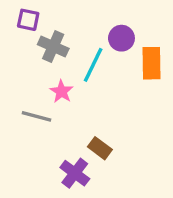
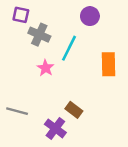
purple circle: (121, 38) -> (90, 16), moved
orange rectangle: (151, 63) -> (108, 64), moved
gray line: (37, 116) -> (17, 111), moved

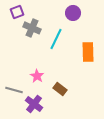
purple square: (21, 15) -> (17, 12), turned -32
pink star: (45, 68) -> (37, 76), moved
purple cross: (55, 128) -> (34, 104), moved

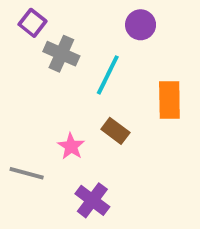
purple square: (17, 12) -> (32, 23), turned -32
brown rectangle: (60, 89) -> (115, 131), moved
purple cross: (34, 104) -> (92, 200), moved

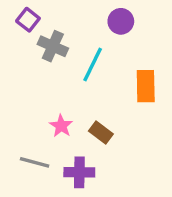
brown rectangle: (115, 131) -> (101, 132), moved
gray line: (27, 173) -> (35, 162), moved
purple cross: (92, 200) -> (79, 172), turned -36

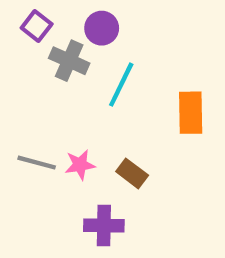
purple circle: (121, 21) -> (102, 28), moved
pink star: (61, 126) -> (80, 165), turned 30
gray line: (35, 162) -> (37, 163), moved

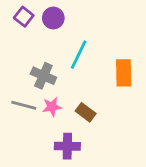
purple circle: (102, 28) -> (53, 18), moved
gray cross: (69, 61) -> (43, 76), moved

